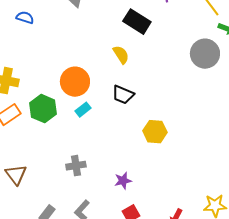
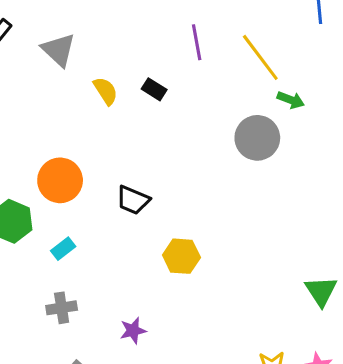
black rectangle: (137, 22) -> (154, 89), size x0.6
yellow semicircle: (121, 55) -> (106, 91), moved
cyan rectangle: (83, 110) -> (63, 249), moved

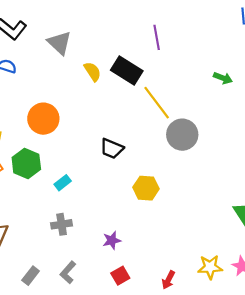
yellow line: (260, 57) -> (157, 103), moved
black rectangle: (154, 89) -> (127, 71), size x1.8
gray circle: (257, 138) -> (182, 135), moved
orange circle: (60, 180) -> (43, 119), moved

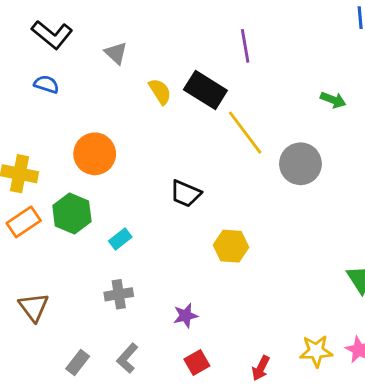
gray triangle: (59, 43) -> (116, 53), size x0.7
gray circle: (182, 135) -> (300, 164), moved

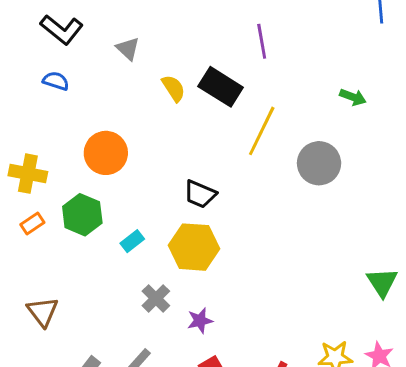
yellow line: (245, 133) -> (262, 131), turned 63
orange rectangle: (24, 222) -> (32, 224), size x0.7
yellow hexagon: (231, 246) -> (194, 247), moved, size x1.4
gray cross: (119, 294) -> (156, 298), moved, turned -36

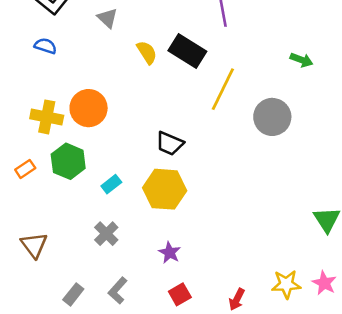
yellow cross: (28, 174) -> (47, 117), moved
gray cross: (156, 298) -> (106, 234), moved
purple star: (200, 321) -> (170, 253), turned -30

